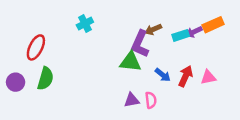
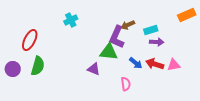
orange rectangle: (213, 25) -> (187, 15), moved
purple arrow: (194, 32) -> (157, 42), moved, turned -152
red arrow: (185, 76) -> (155, 64), turned -96
purple triangle: (132, 100) -> (94, 69), moved, turned 32

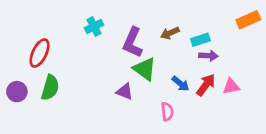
purple L-shape: (117, 37) -> (133, 42), moved
green triangle: (109, 52) -> (145, 69), turned 30
red arrow: (155, 64) -> (206, 85), turned 108

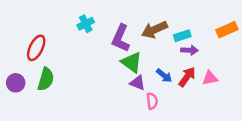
orange rectangle: (248, 20) -> (227, 30), moved
brown arrow: (170, 33) -> (154, 30), size x1.5
purple triangle: (125, 92) -> (138, 83), moved

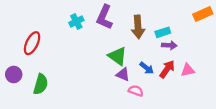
brown arrow: (154, 30) -> (138, 27), turned -70
orange rectangle: (227, 30) -> (203, 14), moved
purple L-shape: (121, 38) -> (104, 17), moved
green semicircle: (46, 79) -> (41, 84), moved
pink semicircle: (152, 101) -> (136, 91), turned -64

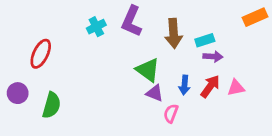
blue arrow: (147, 68) -> (184, 85), turned 56
pink semicircle: (136, 91) -> (171, 113), turned -88

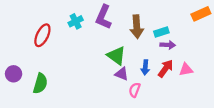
red ellipse: (41, 54) -> (42, 35), moved

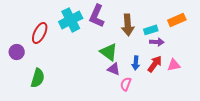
orange rectangle: (201, 14) -> (177, 20), moved
cyan cross: (76, 21) -> (71, 20), size x1.6
purple circle: (14, 74) -> (17, 52), moved

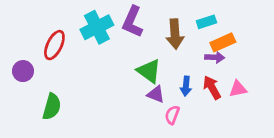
orange rectangle: (177, 20) -> (223, 42), moved
cyan rectangle: (151, 30) -> (206, 22), moved
red arrow: (155, 64) -> (212, 87), turned -66

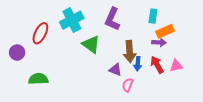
purple L-shape: (133, 22) -> (112, 19), moved
cyan rectangle: (206, 22) -> (153, 16), turned -64
brown arrow: (175, 34) -> (130, 52), moved
green triangle: (149, 71) -> (91, 44), moved
green semicircle: (52, 107) -> (38, 79), turned -108

